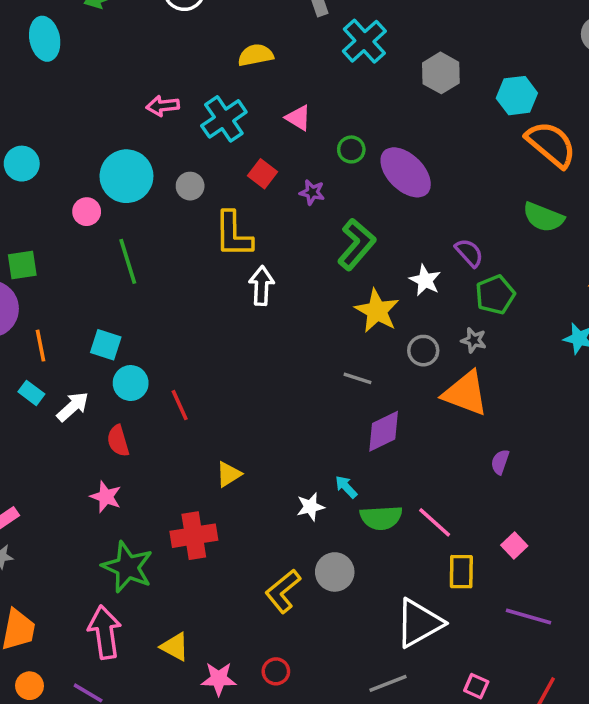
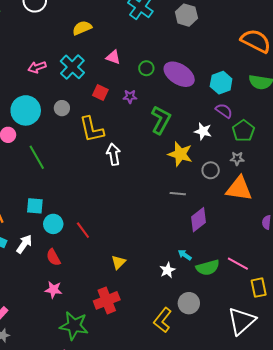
cyan hexagon: (517, 96) -> (221, 83), moved

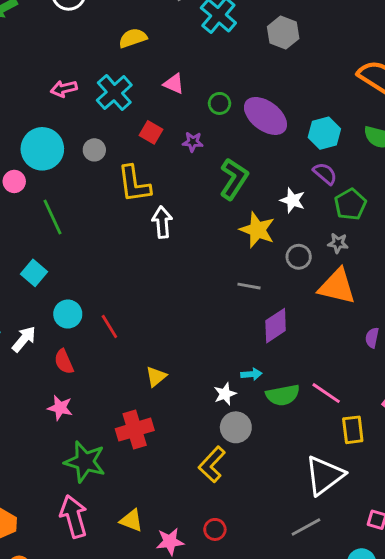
cyan square: (35, 206) -> (34, 273), moved, turned 30
cyan arrow: (185, 255) -> (251, 374), turned 136
gray circle: (189, 303) -> (236, 427), moved

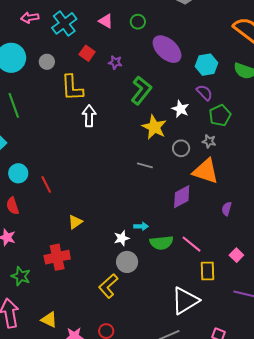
green circle: (220, 103) -> (138, 22), moved
purple diamond: (276, 326) -> (182, 197), moved
green star: (85, 462) -> (21, 276), size x0.7

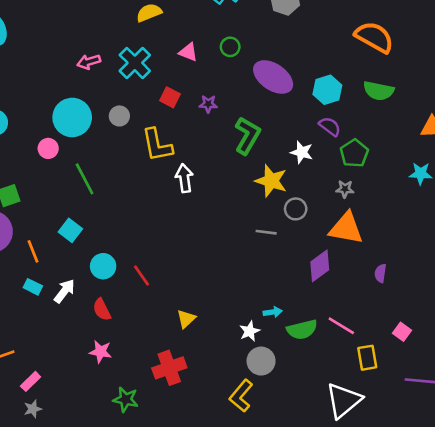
gray circle: (181, 148) -> (296, 209), moved

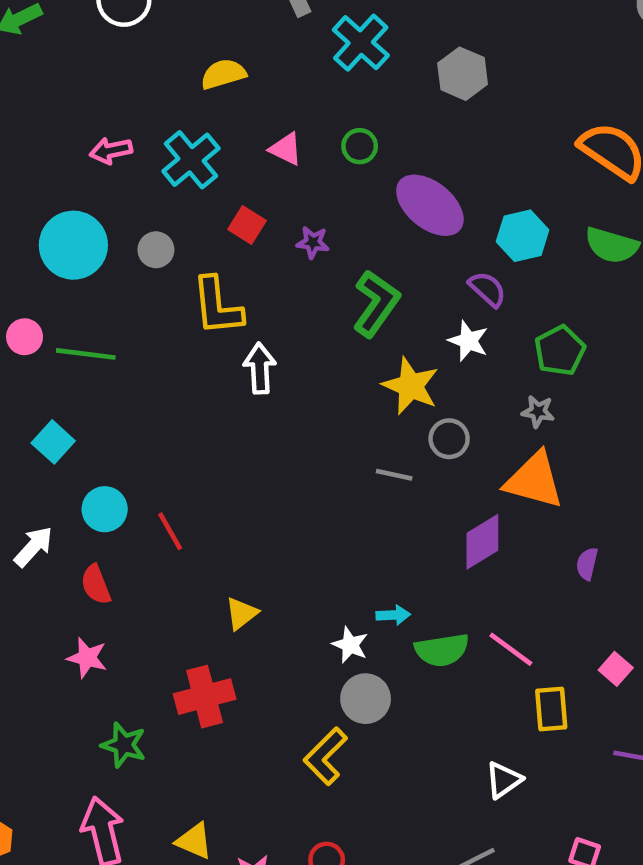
purple semicircle: (330, 126) -> (487, 289), moved
pink circle: (48, 148) -> (25, 337), moved
green line: (85, 179) -> (86, 354), turned -60
white star: (250, 331) -> (350, 645), turned -30
white triangle: (344, 400) -> (504, 780), size x0.6

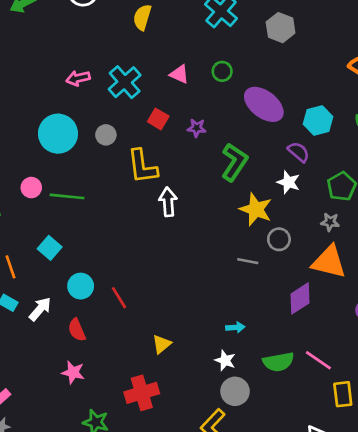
yellow semicircle: (223, 74) -> (142, 17), moved, turned -55
cyan arrow: (393, 615) -> (235, 327), moved

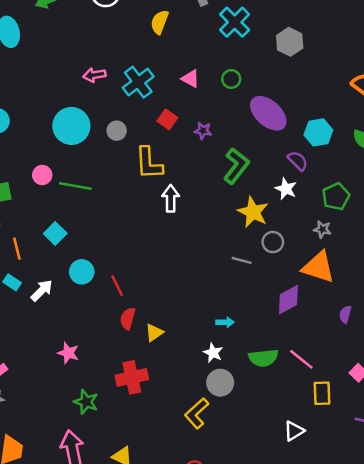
red semicircle: (77, 330) -> (128, 318), moved, turned 35

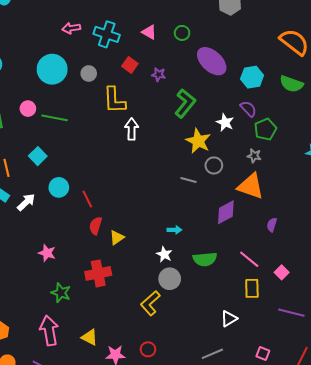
cyan cross: (138, 82) -> (107, 34), turned -35
purple semicircle: (298, 161) -> (248, 109), moved
pink line: (301, 359) -> (249, 259), moved

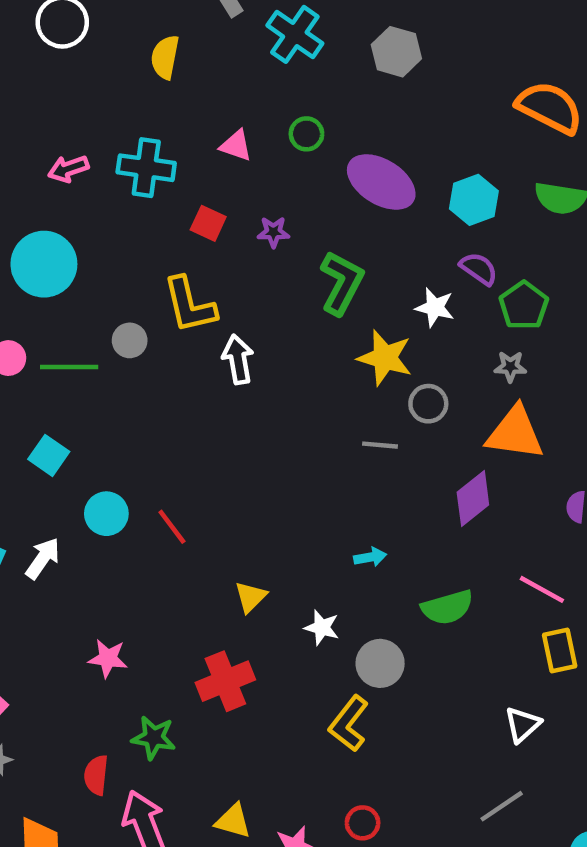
gray circle: (89, 73) -> (130, 340), moved
red semicircle: (96, 226) -> (96, 775), moved
white star: (164, 254) -> (322, 627), moved

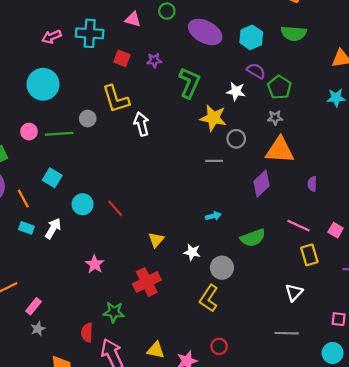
pink star: (108, 658) -> (95, 264), moved, turned 30
gray line: (502, 806) -> (287, 333), turned 40

